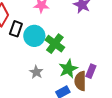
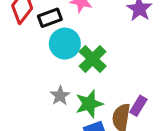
black rectangle: (16, 29) -> (50, 18), moved, turned 42
green star: (68, 69) -> (89, 104), moved

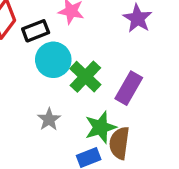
green star: (89, 104) -> (101, 127), moved
purple rectangle: (138, 106) -> (129, 88), moved, size x1.4

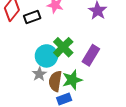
cyan circle: (53, 60) -> (46, 56), moved
brown semicircle: (119, 143) -> (55, 81), moved

